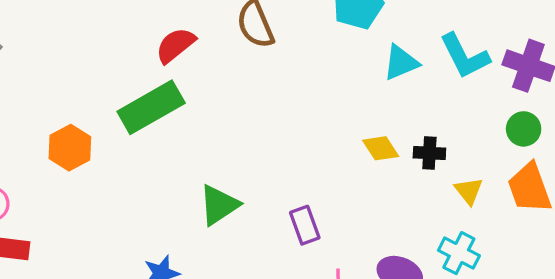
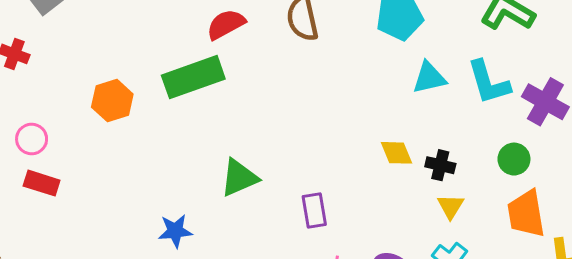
green circle: (524, 129) -> (514, 159), moved
yellow triangle: (469, 191) -> (451, 206), moved

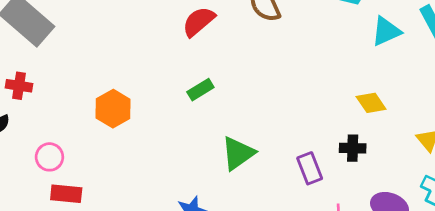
green rectangle: (193, 77) -> (200, 90), moved, size x0.5
black cross: (440, 165) -> (353, 148), moved

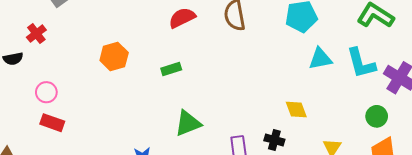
red cross: (19, 86) -> (36, 34), turned 30
orange hexagon: (113, 109) -> (114, 57), moved

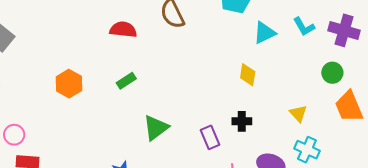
red semicircle: (182, 18) -> (123, 30), turned 48
cyan L-shape: (361, 63) -> (304, 27), size x0.7
yellow diamond: (296, 110) -> (248, 75), moved, turned 45

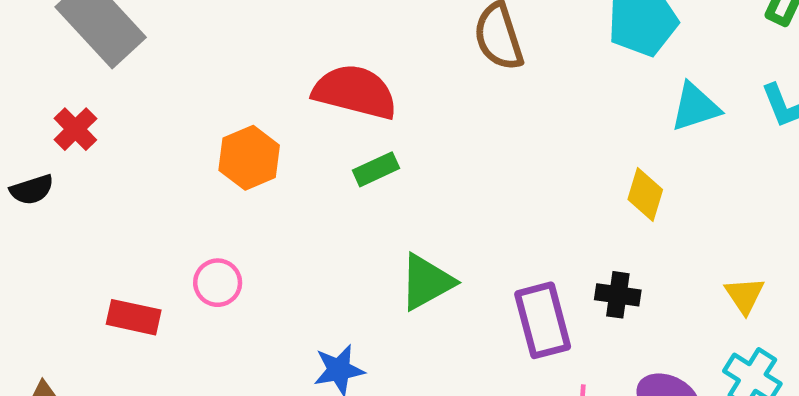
red semicircle: (123, 30) -> (355, 92), moved, size x1.4
pink circle: (14, 135) -> (218, 283), moved
purple rectangle: (210, 137) -> (543, 320), size x1.4

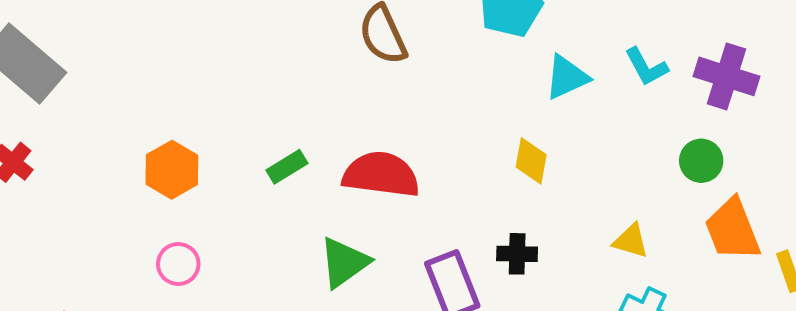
red semicircle: (355, 92) -> (381, 175), moved
pink circle: (218, 283) -> (178, 264), moved
yellow triangle: (744, 295) -> (631, 241), turned -33

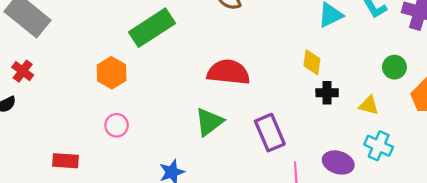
green circle: (701, 161) -> (394, 67), moved
green rectangle: (287, 167) -> (152, 28), moved, size x2.0
black cross: (517, 254) -> (327, 93), moved

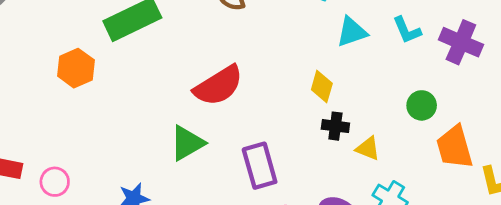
red semicircle: (228, 72) -> (218, 86), turned 135
yellow triangle: (369, 105) -> (368, 148), moved
pink circle: (117, 125) -> (55, 182), moved

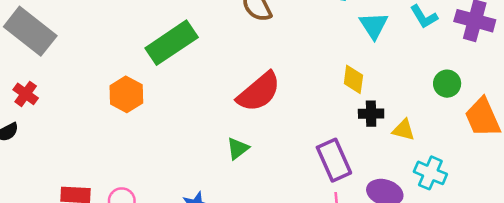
cyan triangle: (352, 32) -> (374, 25), turned -36
green triangle: (187, 143) -> (238, 149), size x0.7
purple rectangle: (260, 166) -> (334, 160), moved

